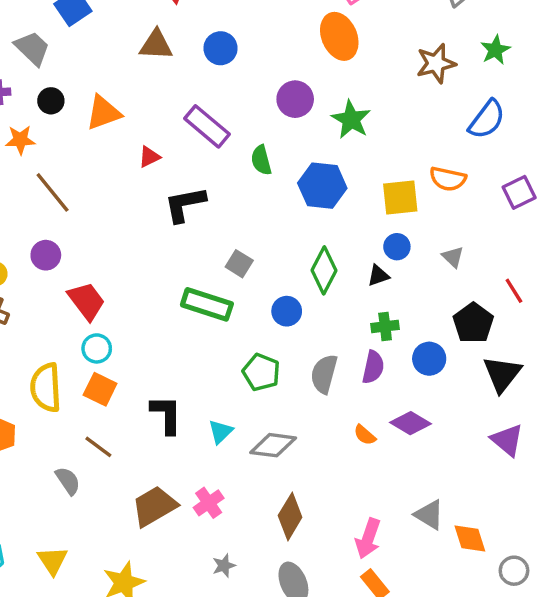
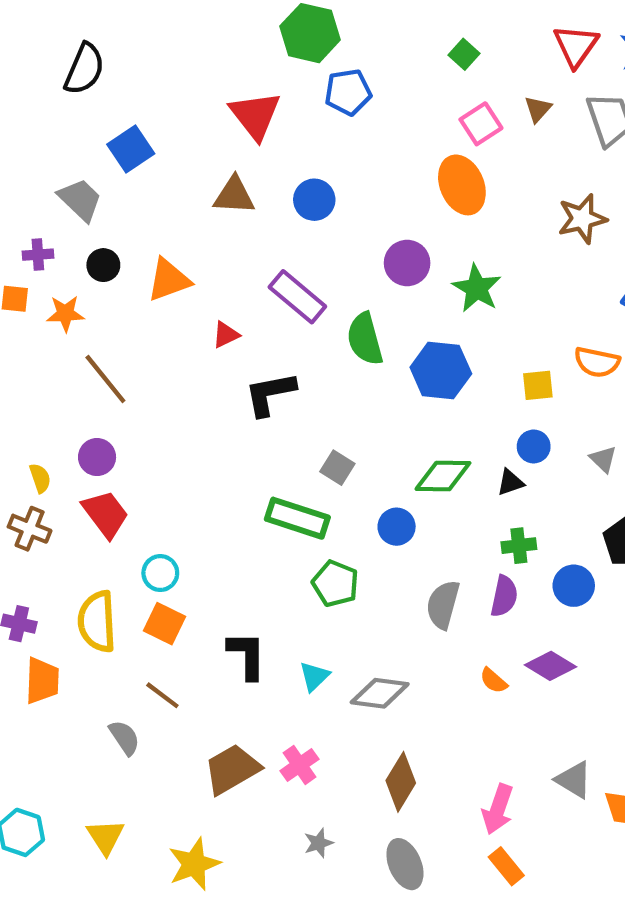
green semicircle: (261, 160) -> (365, 339), size x1.4
yellow square: (400, 198) -> (538, 385), size x0.7
green diamond: (324, 270) -> (443, 476), turned 63
red trapezoid: (87, 301) -> (105, 514), moved
green pentagon: (261, 372) -> (335, 584), moved

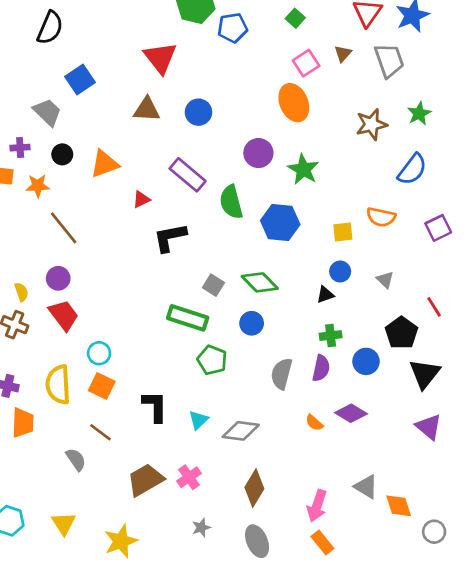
blue pentagon: (348, 92) -> (233, 28), moved
green diamond: (443, 476) -> (260, 282), moved, turned 45

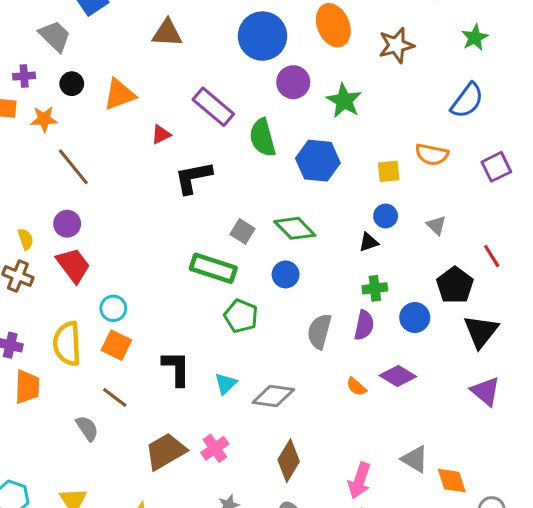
blue circle: (198, 112) -> (263, 36), moved, size x1.6
brown star: (371, 124) -> (396, 45), moved

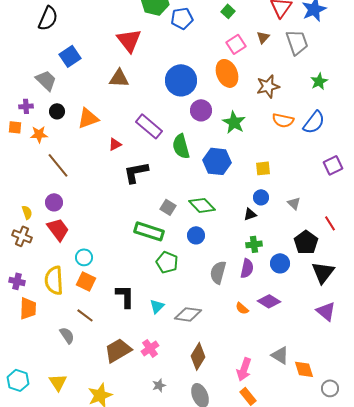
orange semicircle: (432, 154) -> (283, 120), moved

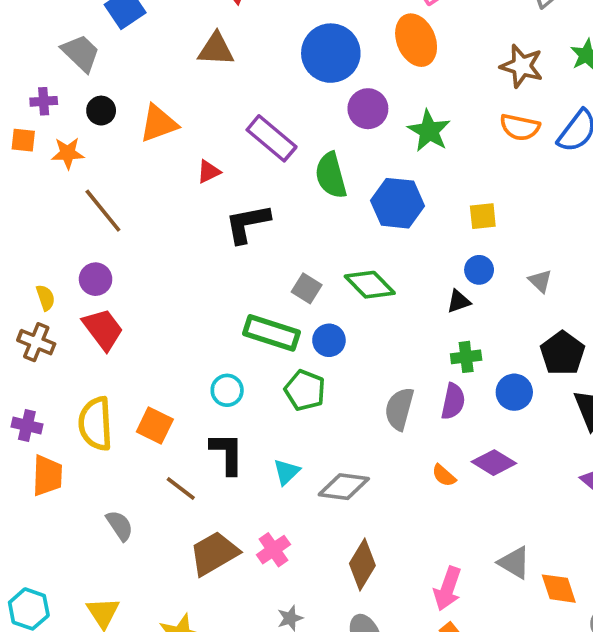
brown star: (268, 86) -> (522, 66), moved, turned 30
blue circle: (196, 235) -> (329, 340), moved
cyan circle: (84, 257) -> (227, 390), moved
brown line: (85, 315) -> (181, 488), moved

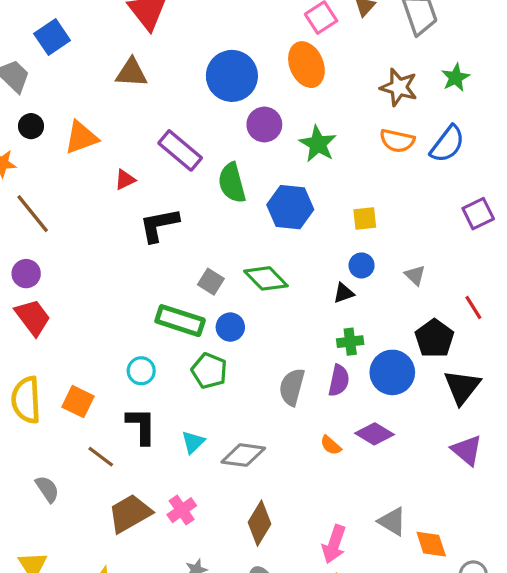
blue circle: (514, 392) -> (392, 372), size x1.4

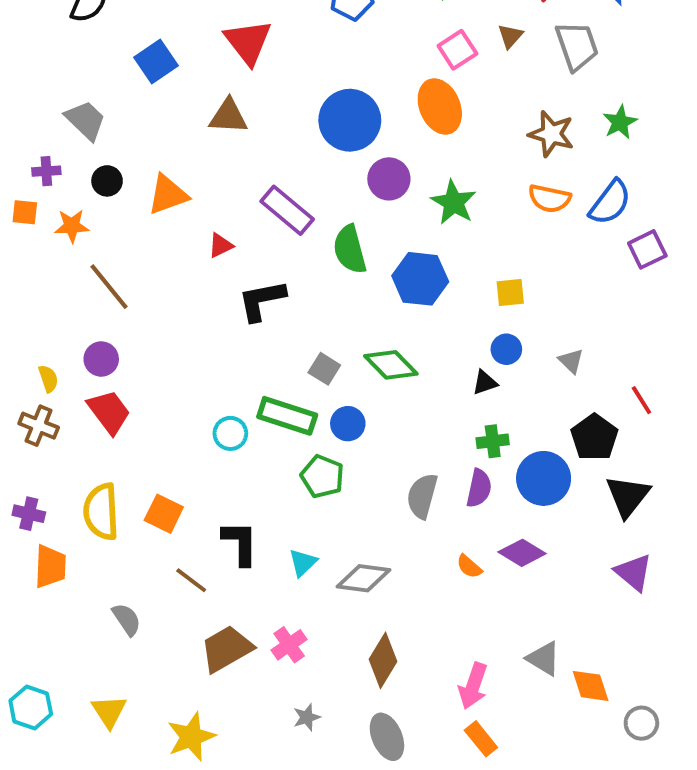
blue square: (52, 37) -> (156, 62), moved
purple square: (478, 214) -> (647, 249), moved
cyan circle: (141, 371) -> (230, 433), moved

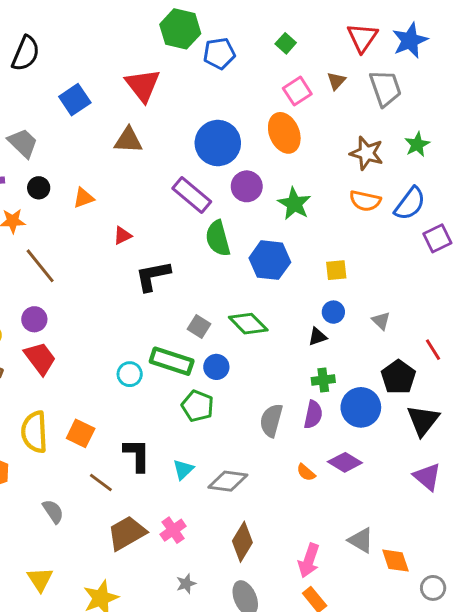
orange triangle: (168, 195) -> (83, 198), size x0.7
purple rectangle: (287, 210) -> (192, 195), moved

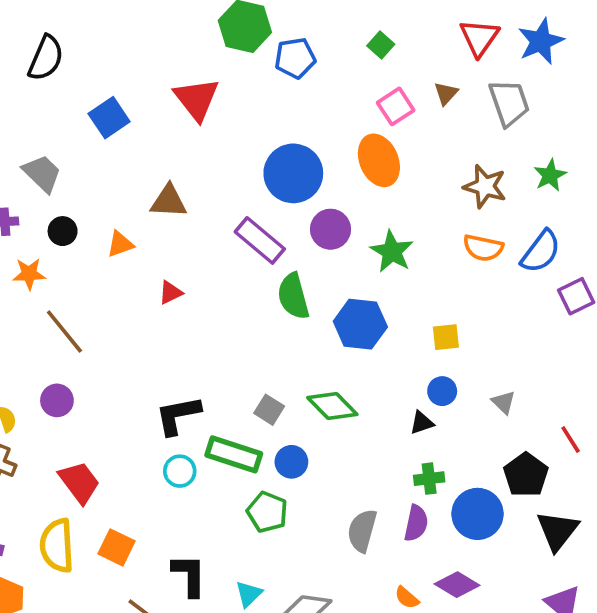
brown triangle: (128, 140) -> (169, 201), moved
black L-shape: (153, 276) -> (178, 415), moved
red trapezoid: (40, 358) -> (79, 482), moved

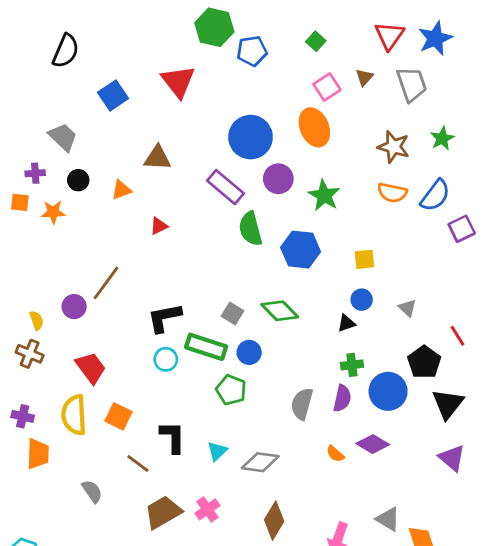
brown line: (64, 332) -> (106, 283), moved, turned 75

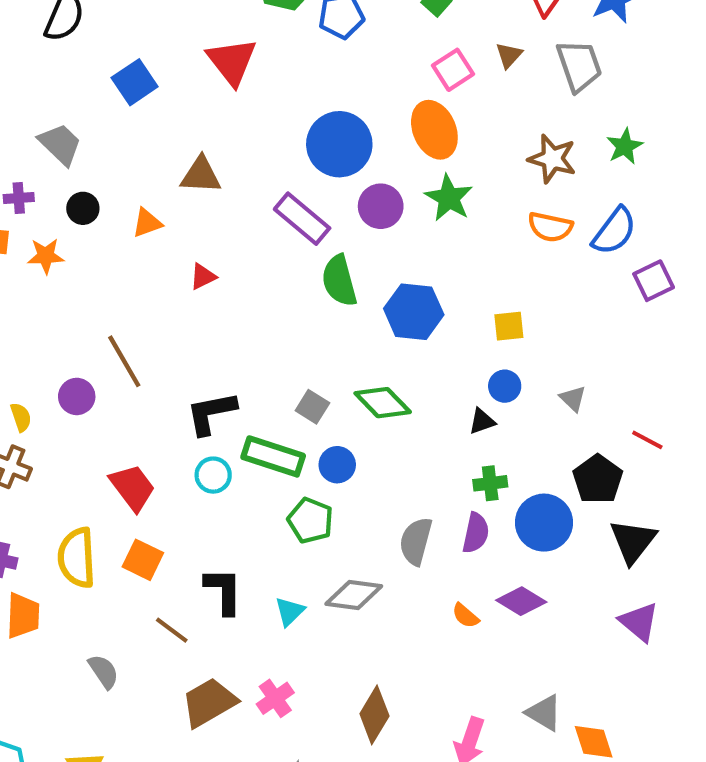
green star: (324, 195) -> (449, 198), moved
brown line: (106, 283) -> (124, 361), turned -66
red line: (458, 336) -> (647, 440), turned -30
red trapezoid: (91, 368) -> (133, 487), moved
gray diamond: (260, 462) -> (354, 595), moved

